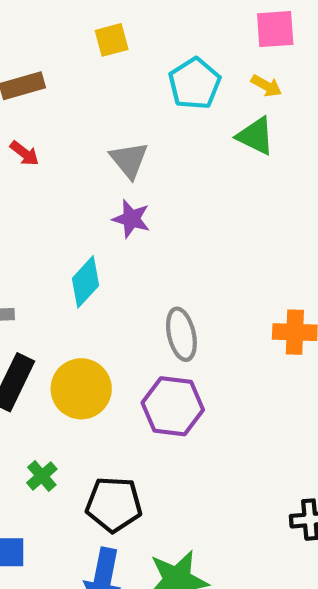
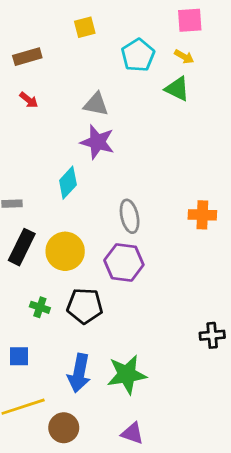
gray triangle: (129, 160) -> (96, 104), turned -40
purple star: (131, 219) -> (97, 142), size x1.4
green cross: (42, 476) -> (40, 307), turned -30
black pentagon: (114, 504) -> (85, 306), moved

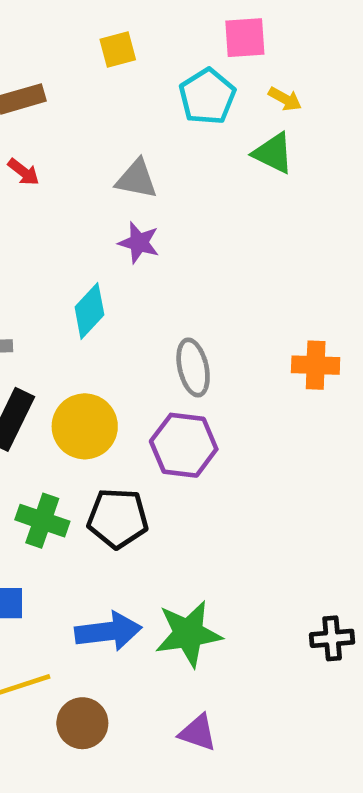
pink square: (190, 20) -> (245, 38), moved
purple star: (97, 142) -> (139, 243), size x0.7
green cross: (40, 307) -> (42, 521), size x1.5
black cross: (212, 335) -> (332, 638), moved
blue arrow: (79, 373) -> (108, 631), turned -108

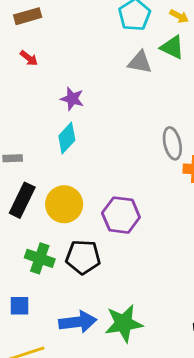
gray triangle: (137, 179) -> (140, 62), moved
purple star: (139, 243) -> (72, 99), moved
gray ellipse: (193, 367) -> (172, 143), moved

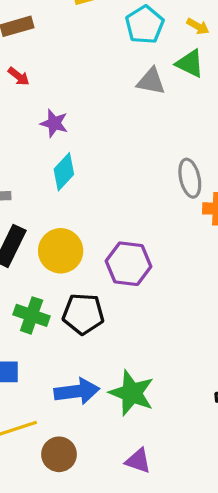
purple star: (72, 99) -> (54, 123), moved
green star: (124, 323) -> (132, 393), turned 30

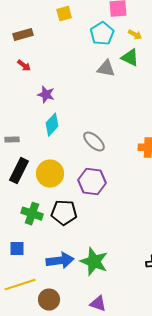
gray ellipse: (190, 178) -> (94, 142), moved, turned -35

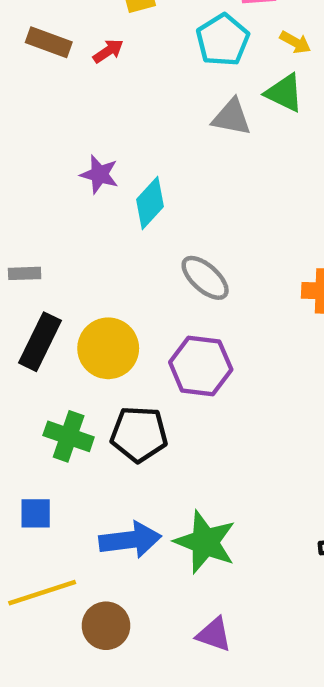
brown rectangle: (23, 35) -> (49, 42), turned 36
red arrow: (24, 66) -> (108, 51), moved, turned -72
cyan diamond: (52, 125) -> (150, 203), moved

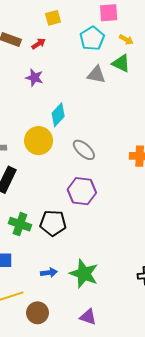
purple star: (99, 174) -> (34, 78), moved
yellow circle: (108, 348) -> (39, 141), moved
blue arrow: (130, 540) -> (49, 273), size x0.6

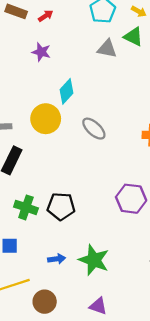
purple hexagon: (82, 191) -> (131, 199), moved

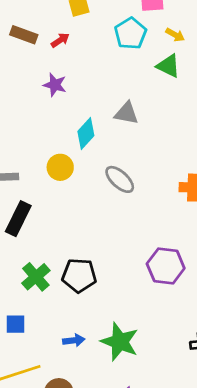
gray triangle: (107, 49) -> (126, 113), moved
yellow circle: (46, 119) -> (60, 167), size x0.7
green cross: (26, 207) -> (36, 277), turned 30

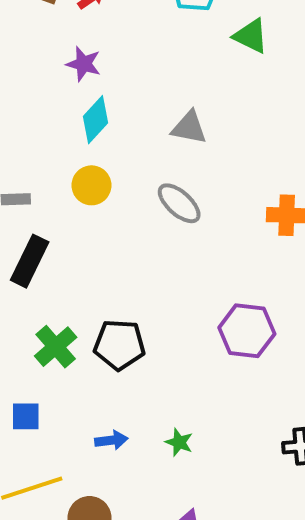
gray triangle: (126, 113) -> (189, 128), moved
cyan diamond: (86, 133) -> (95, 120), moved
green star: (120, 342) -> (179, 442), size x0.5

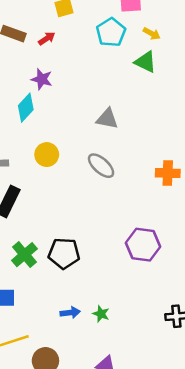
cyan diamond: (95, 120) -> (26, 108), moved
blue arrow: (111, 440) -> (70, 313), moved

